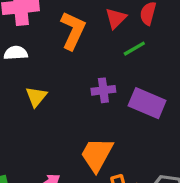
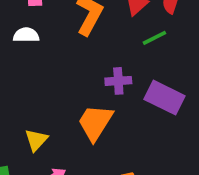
yellow triangle: (36, 97) -> (36, 140), moved
orange trapezoid: (97, 155) -> (95, 122), moved

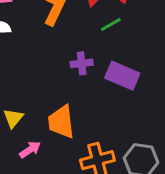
orange trapezoid: (95, 122) -> (61, 122), moved, turned -36

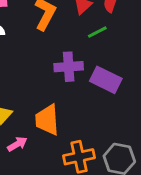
purple cross: (82, 63) -> (69, 67), size x1.4

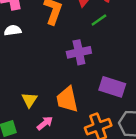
purple rectangle: (106, 80) -> (112, 87), moved

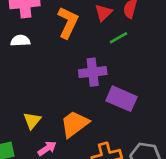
purple rectangle: (112, 87) -> (121, 99), moved
orange trapezoid: (67, 99) -> (75, 124), turned 60

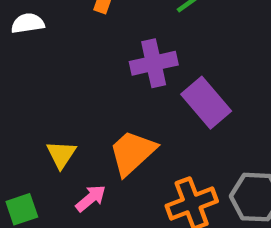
purple rectangle: (121, 99) -> (206, 103), turned 32

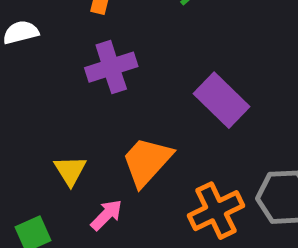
purple cross: (154, 63) -> (111, 67), moved

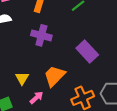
purple cross: (111, 67) -> (41, 35), turned 30

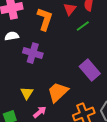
purple cross: (41, 35) -> (33, 53), moved

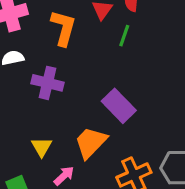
green line: (83, 26) -> (124, 36), turned -32
purple rectangle: (90, 70) -> (119, 106), moved

